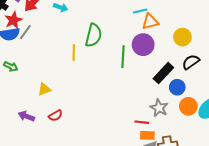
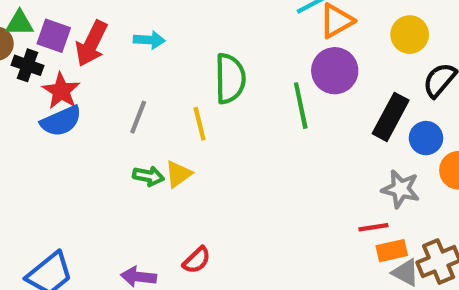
gray line: (25, 32) -> (138, 117), moved
green arrow: (11, 67) -> (148, 176), moved
yellow triangle: (44, 89) -> (178, 174), moved

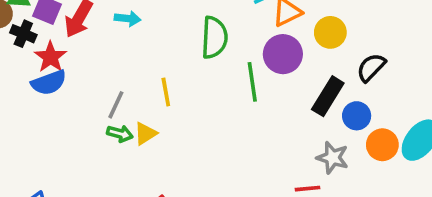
yellow circle: (410, 35) -> (330, 32), moved
green semicircle: (230, 79) -> (214, 37), moved
gray line: (138, 117) -> (116, 105), moved

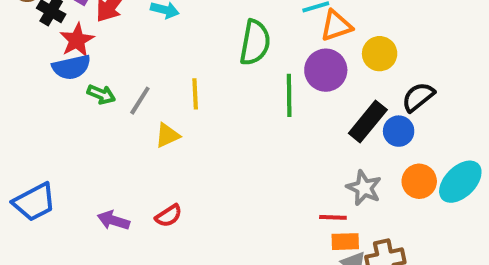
blue circle: (357, 116) -> (399, 131), moved
green arrow: (120, 134) -> (101, 94), moved

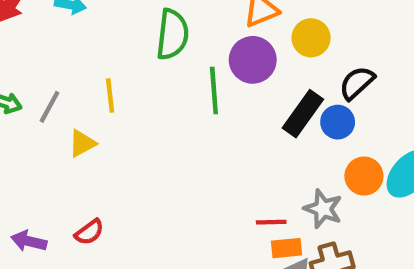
gray star: (364, 188) -> (323, 209), moved

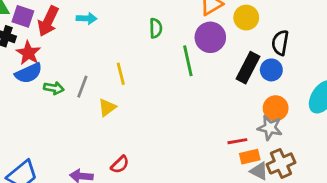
green semicircle: (172, 34) -> (156, 28), size x0.6
black semicircle: (357, 83) -> (280, 43), turned -30
orange circle: (364, 176) -> (276, 108), moved

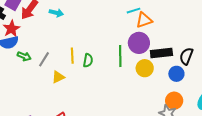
yellow circle: (246, 18) -> (145, 68), moved
green semicircle: (156, 28) -> (88, 60), moved
black rectangle: (248, 68) -> (161, 53), moved, turned 45

